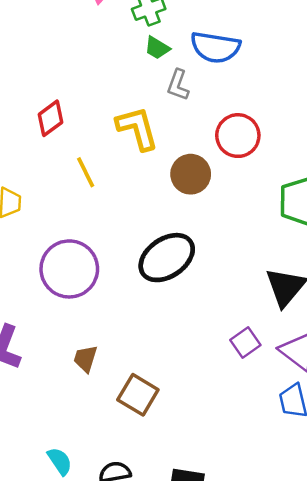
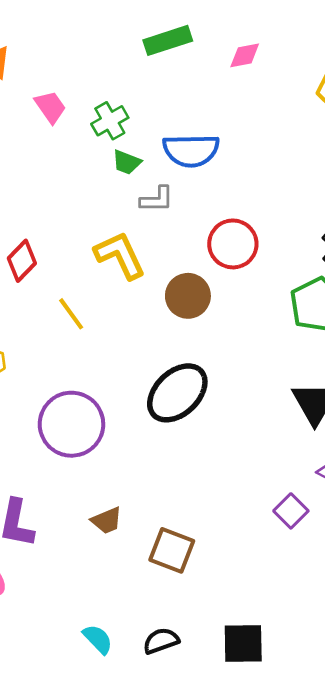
gray L-shape: (178, 85) -> (157, 199), turned -100
purple square: (245, 343) -> (291, 511), moved
brown trapezoid: (85, 359) -> (107, 521), turned -120

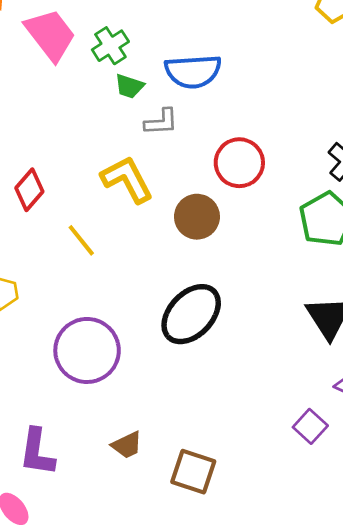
pink trapezoid: (50, 107) -> (50, 35), size x1.6

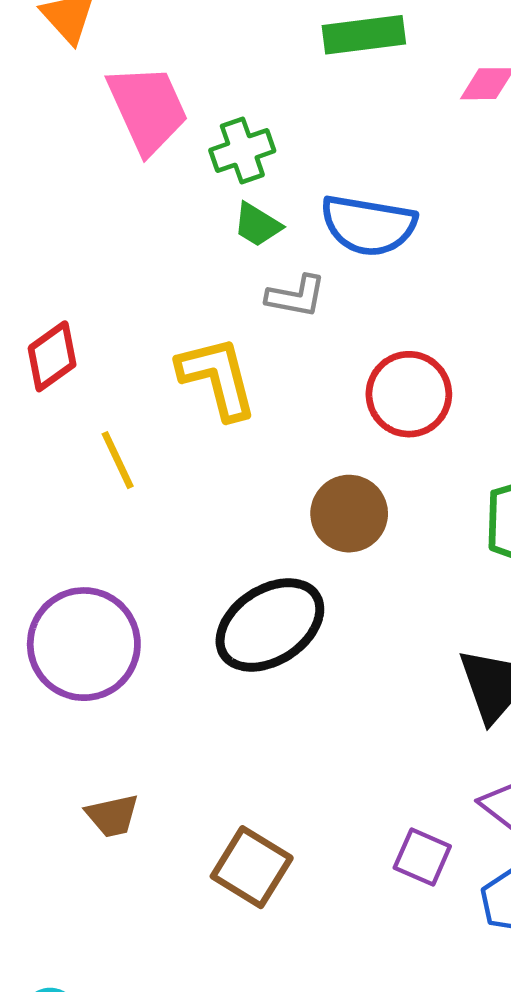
brown circle: (197, 217) -> (349, 514), moved
purple square: (310, 426) -> (422, 857), turned -32
brown square: (193, 472) -> (252, 867), moved

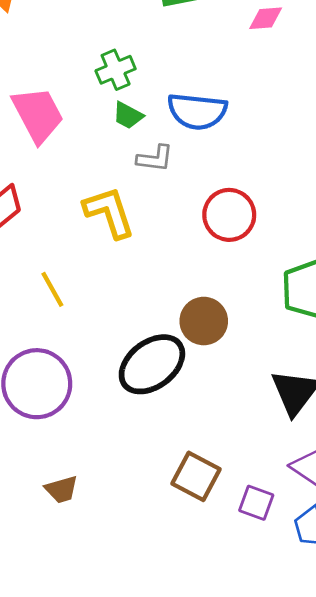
pink trapezoid: (148, 109) -> (38, 115), moved
yellow line: (118, 460) -> (52, 289), moved
brown circle: (349, 514) -> (204, 321), moved
brown square: (252, 867) -> (196, 476), moved

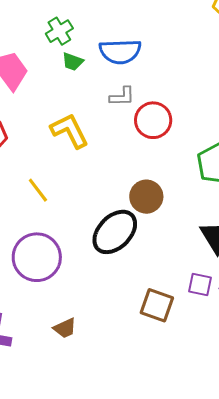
gray L-shape: (155, 158) -> (122, 97), moved
purple square: (256, 503) -> (200, 284), moved

